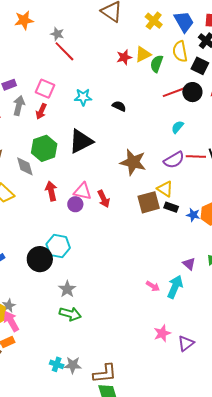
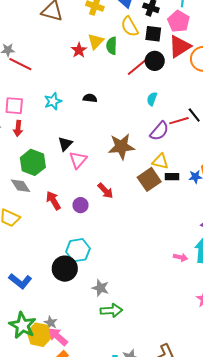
black triangle: (81, 141) -> (65, 144), size x0.6
pink triangle: (83, 191) -> (78, 160), moved, turned -42

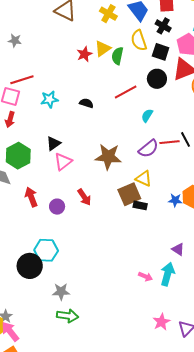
red line: (20, 64) -> (22, 80), moved, turned -55
red line: (137, 67) -> (126, 92), moved
black rectangle: (172, 177) -> (140, 205), moved
gray star: (100, 288) -> (61, 292), turned -30

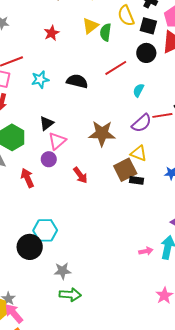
red star: (84, 54) -> (52, 33), moved
black semicircle: (86, 103) -> (77, 81), size x1.5
purple circle: (57, 207) -> (49, 159), moved
pink arrow: (145, 277) -> (146, 251), turned -32

